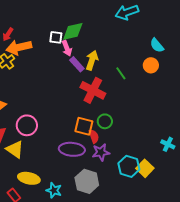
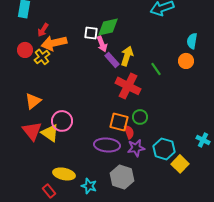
cyan semicircle: (157, 45) -> (192, 41), turned 49
yellow triangle: (15, 149) -> (50, 133), moved
cyan hexagon: (129, 166) -> (164, 149), moved

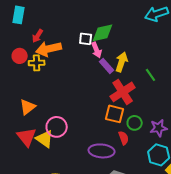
yellow cross: (42, 57) -> (37, 63), turned 35
red cross: (128, 86) -> (123, 92), turned 30
orange square: (119, 122) -> (115, 114), moved
purple star: (136, 148) -> (159, 128), moved

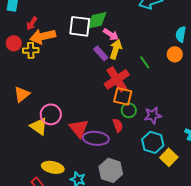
white square: (86, 39) -> (80, 26), size x1.6
pink arrow: (97, 50) -> (111, 34), moved, turned -35
orange square: (115, 114) -> (123, 96), moved
red triangle: (27, 137) -> (79, 128), moved

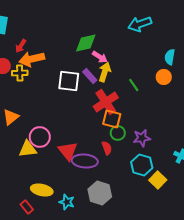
white square: (80, 26) -> (69, 81), moved
yellow triangle: (39, 126) -> (28, 149), turned -42

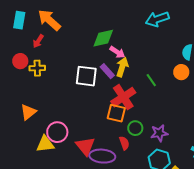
orange arrow: (32, 59) -> (49, 20), moved, turned 55
orange square: (112, 119) -> (116, 113), moved

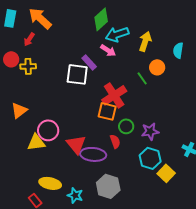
cyan arrow: (157, 19) -> (117, 34), moved
green diamond: (103, 38) -> (101, 19), moved, turned -30
yellow arrow: (122, 67) -> (145, 41), moved
purple rectangle: (107, 71) -> (89, 62), moved
orange circle: (181, 72) -> (157, 67), moved

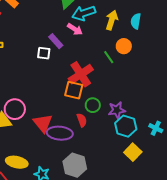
cyan semicircle: (178, 50) -> (136, 21), moved
white square: (77, 74) -> (44, 53), size x0.6
cyan hexagon: (150, 158) -> (126, 126), moved

